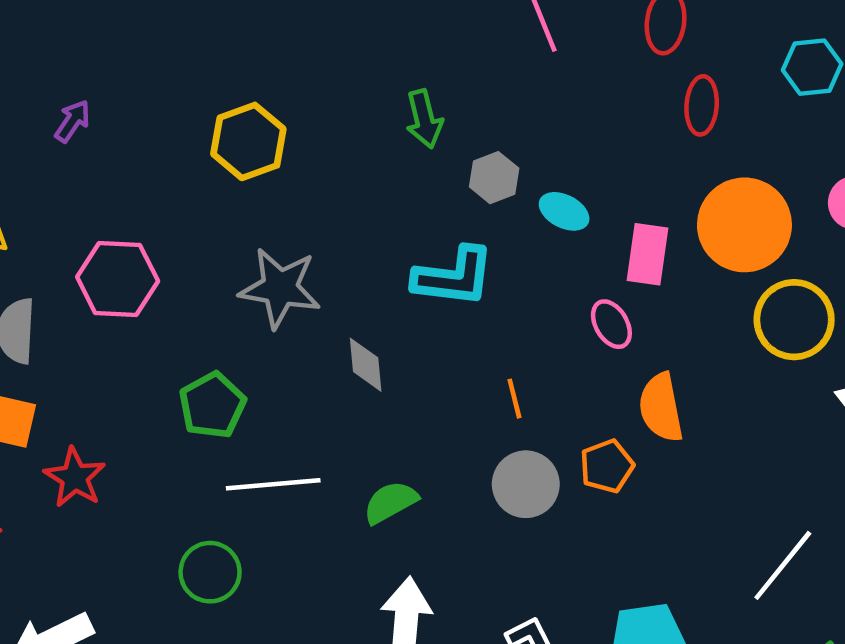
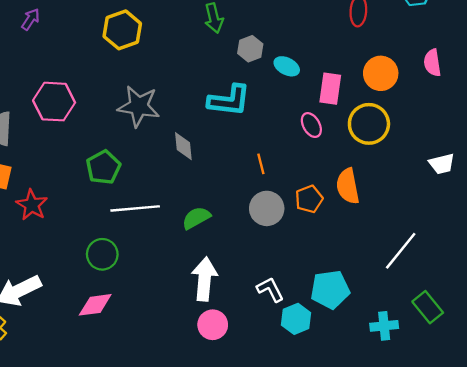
orange circle: (744, 225) -> (381, 73), size x0.7
yellow circle: (794, 320) -> (369, 124), moved
orange semicircle: (661, 408) -> (348, 186), moved

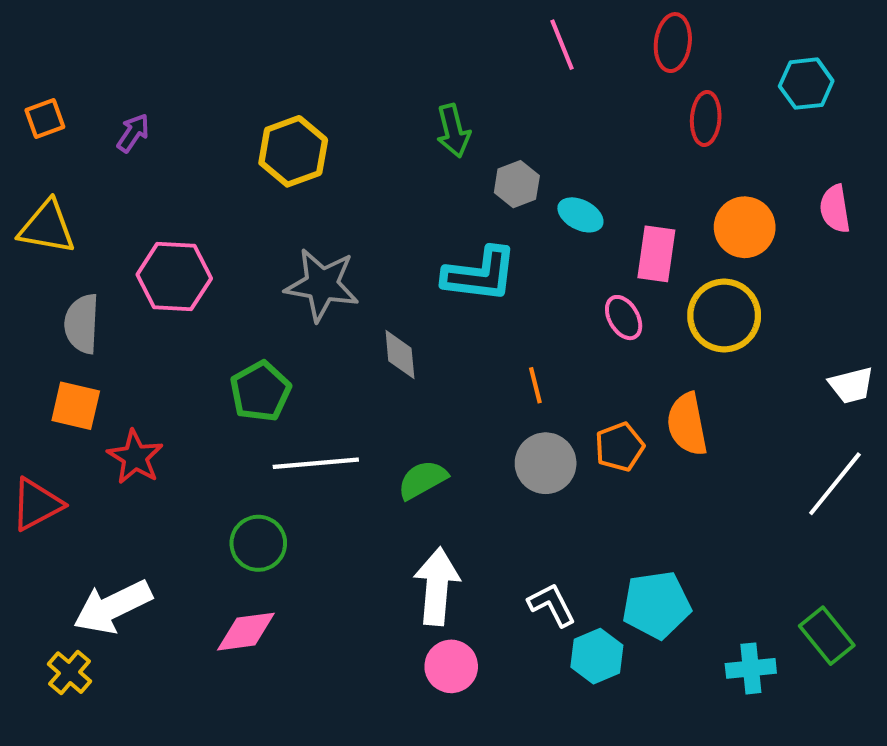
white line: (401, 251) -> (835, 484), moved

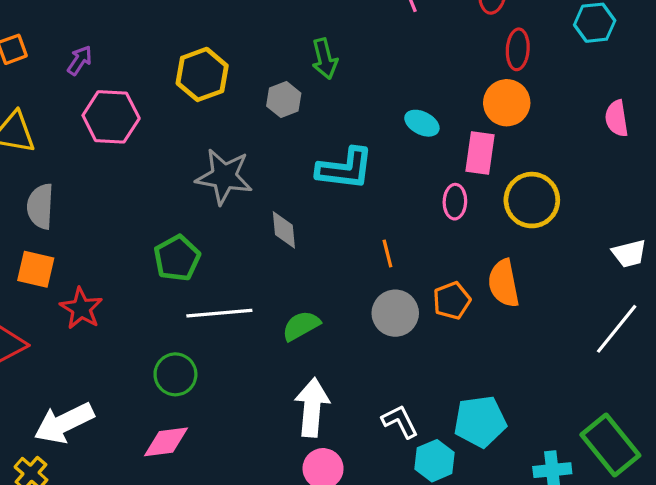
gray hexagon: (517, 184) -> (284, 100), moved
orange circle: (745, 227) -> (507, 103), moved
pink hexagon: (174, 276) -> (111, 117), moved
pink ellipse: (624, 318) -> (455, 202), turned 32
green rectangle: (827, 636) -> (610, 445), size x1.4

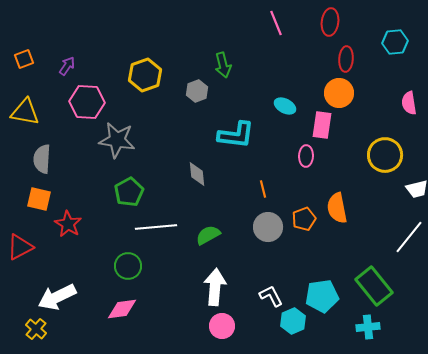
gray star: (224, 177) -> (117, 140), moved
yellow circle: (532, 200) -> (385, 155), moved
green rectangle: (610, 445) -> (374, 286), moved

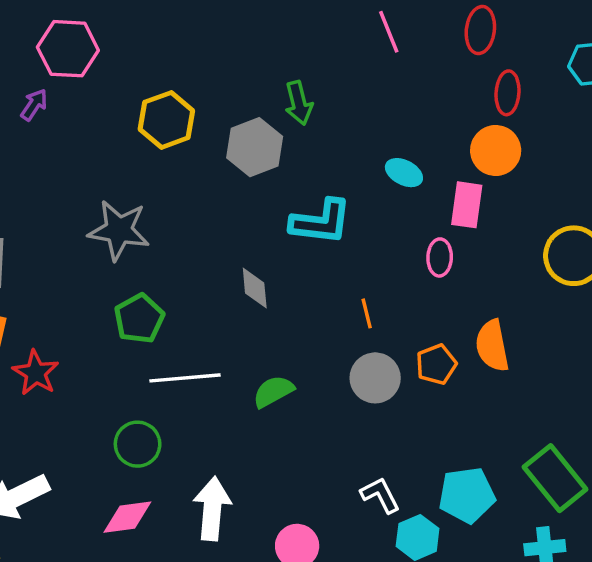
gray hexagon: (197, 91) -> (255, 147), size x1.5
pink hexagon: (87, 102) -> (68, 49), moved
white arrow: (215, 287) -> (212, 509), moved

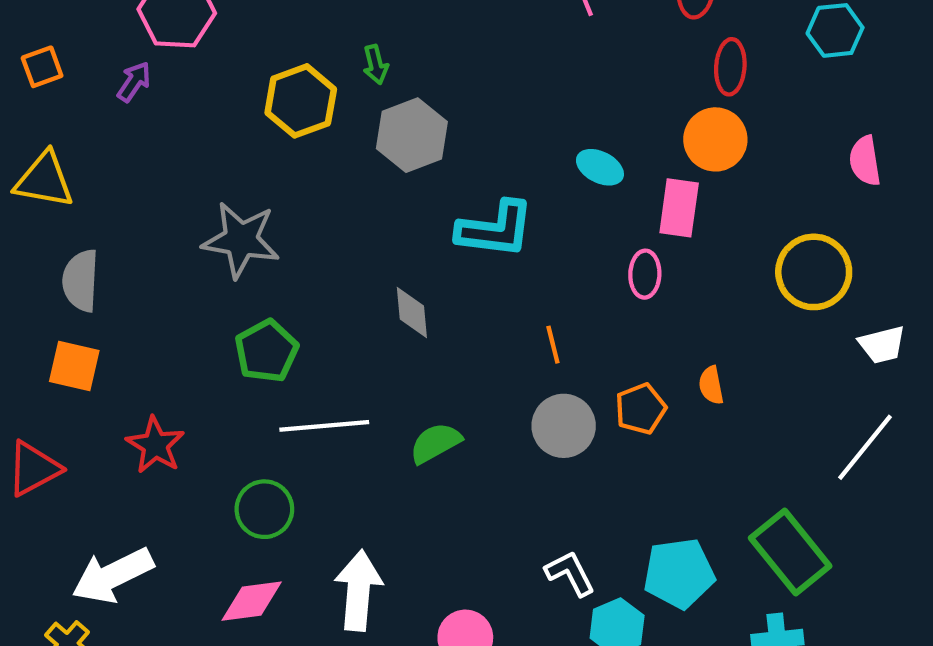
green arrow: (299, 103) -> (376, 65), moved, size x0.7
orange semicircle: (492, 346) -> (711, 385), size x0.6
red star: (36, 373) -> (155, 445), moved

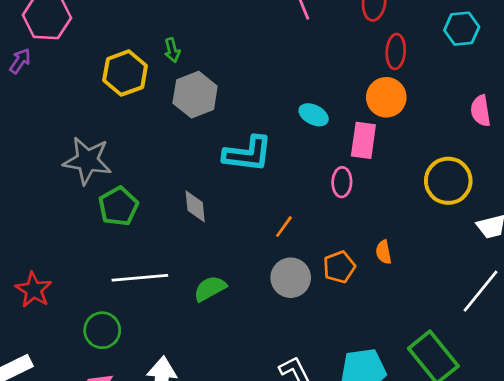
orange line: (553, 345) -> (284, 227), turned 50
green pentagon: (267, 351) -> (118, 206), moved

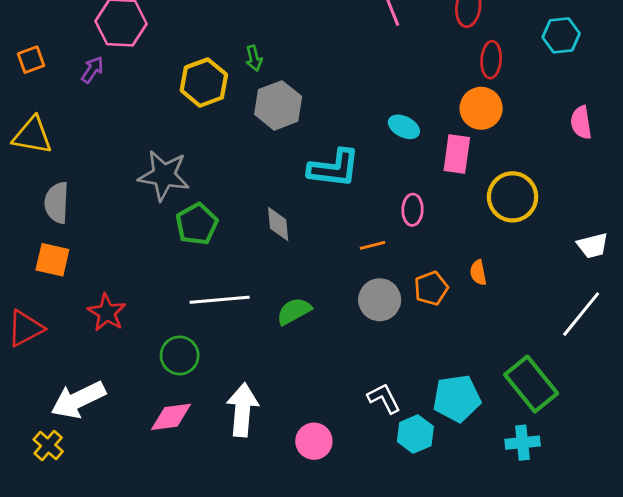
yellow circle: (448, 181) -> (513, 197), moved
pink ellipse: (342, 182) -> (413, 210), moved
orange line: (284, 227) -> (372, 245), turned 40

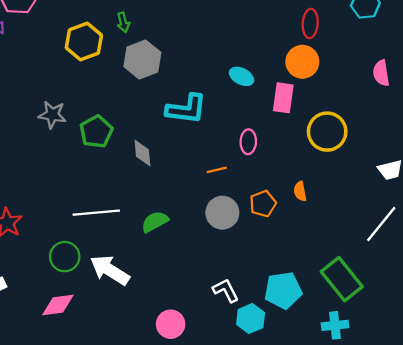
gray star: (164, 175) -> (52, 115), size x0.7
green pentagon: (197, 224) -> (96, 132), moved
white arrow: (242, 410) -> (110, 270), moved, turned -63

